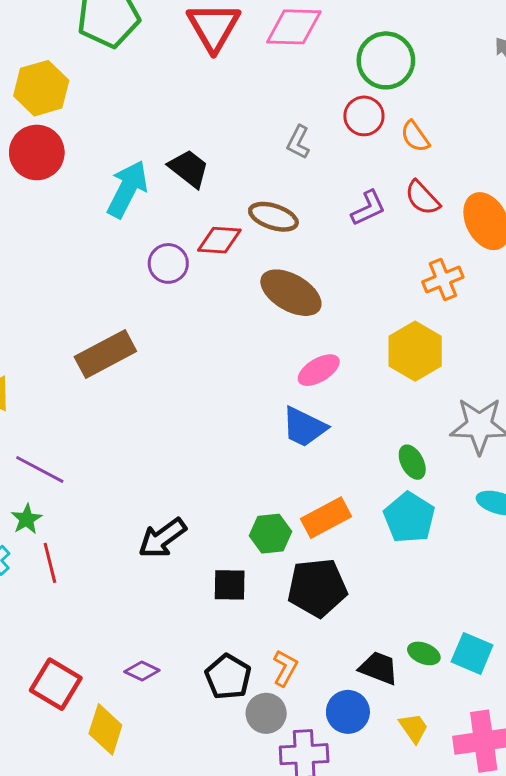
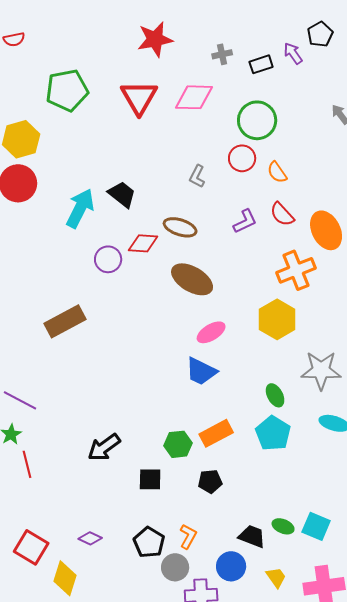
orange cross: (443, 280) -> (296, 270), size x1.4
black pentagon: (317, 588) -> (210, 481), size x0.6

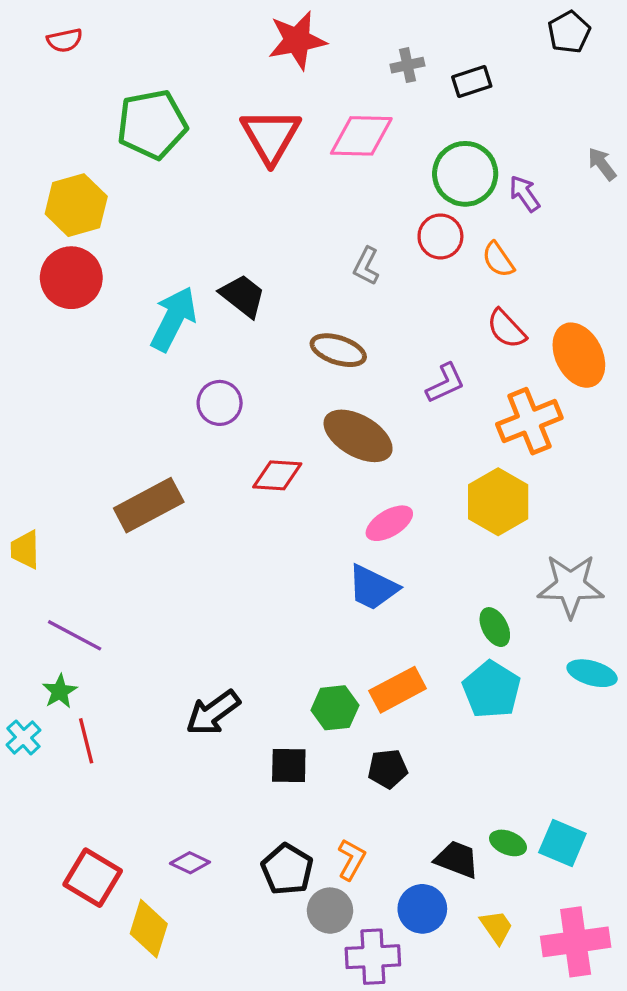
purple arrow: (293, 53) -> (524, 194), moved
purple L-shape: (245, 221) -> (445, 383), moved
red diamond: (143, 243) -> (277, 475), moved

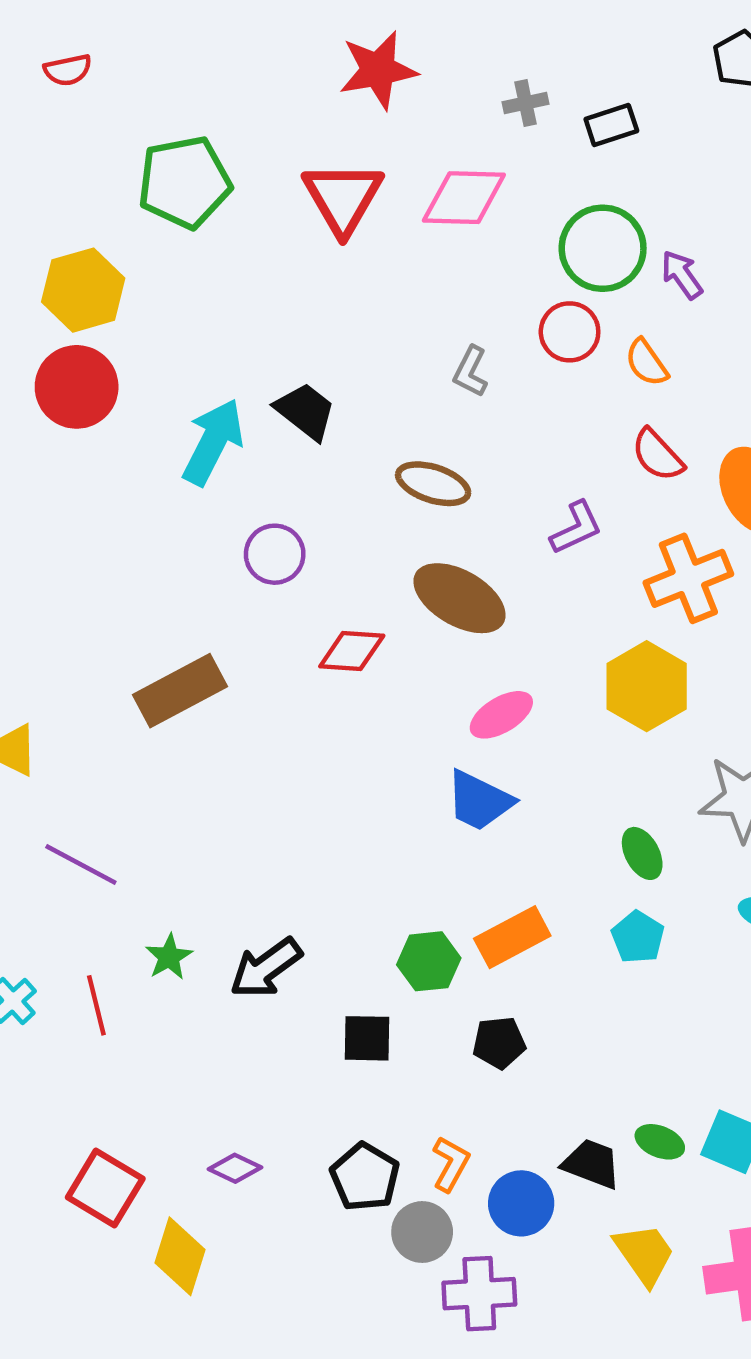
cyan pentagon: (492, 690) -> (638, 937), size x0.7
green star: (60, 691) -> (169, 957), moved
blue circle: (422, 909) -> (521, 1203), moved
yellow trapezoid: (496, 927) -> (644, 1254), size x1.4

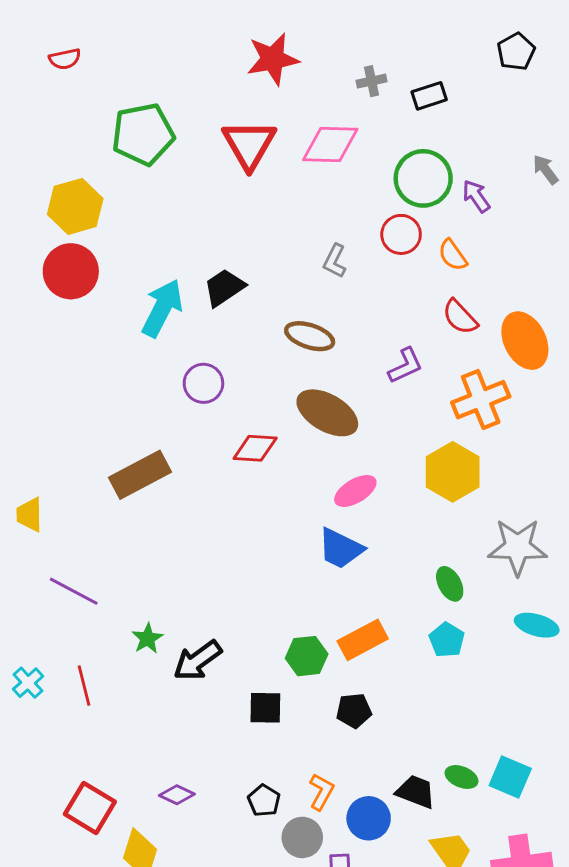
black trapezoid: (305, 411) -> (224, 288), turned -72
green star: (169, 957) -> (147, 638), moved
black pentagon: (365, 1177) -> (264, 801), size x0.7

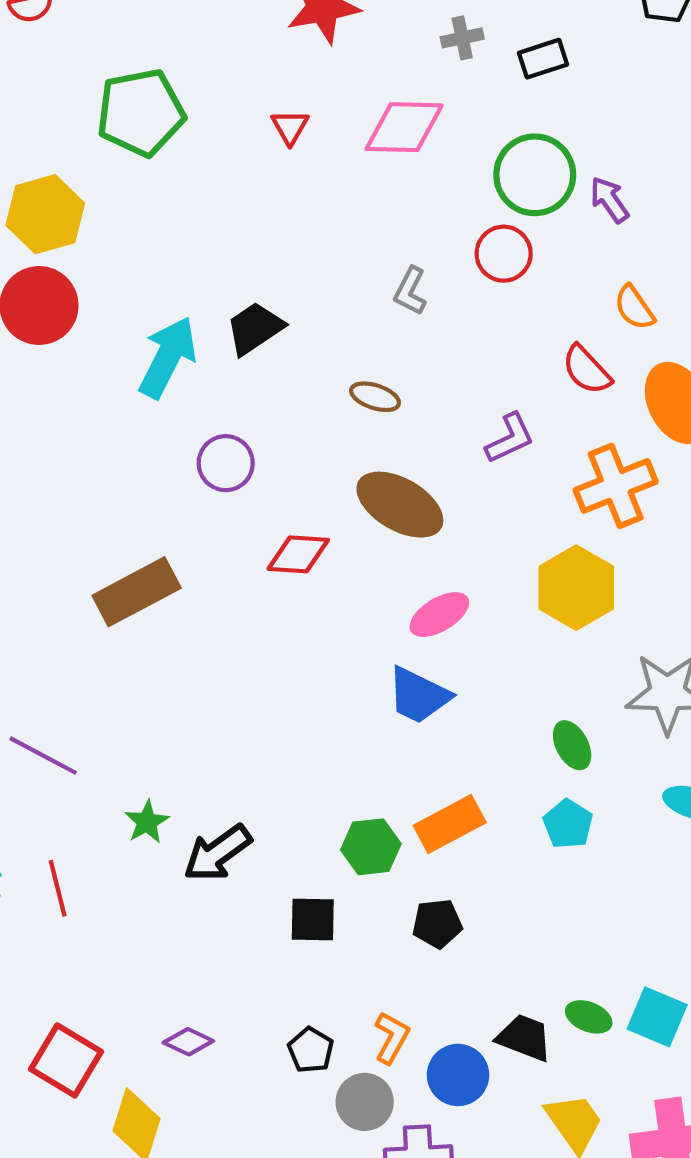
red triangle: (249, 144) -> (290, 127), size x0.5
orange semicircle: (453, 255) -> (634, 308), moved
brown ellipse: (310, 336) -> (375, 397), size x0.7

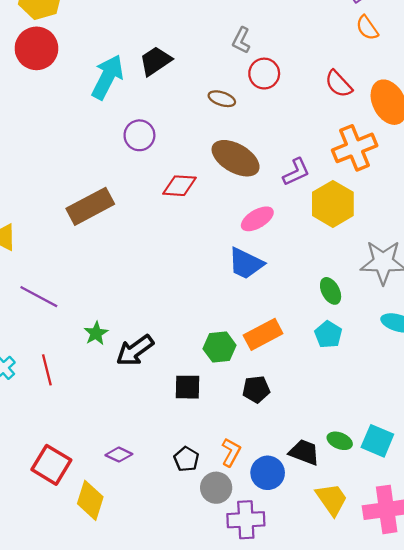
red circle: (504, 254) -> (264, 74), moved
orange semicircle: (634, 308) -> (367, 28), moved
purple L-shape: (510, 438) -> (296, 172), moved

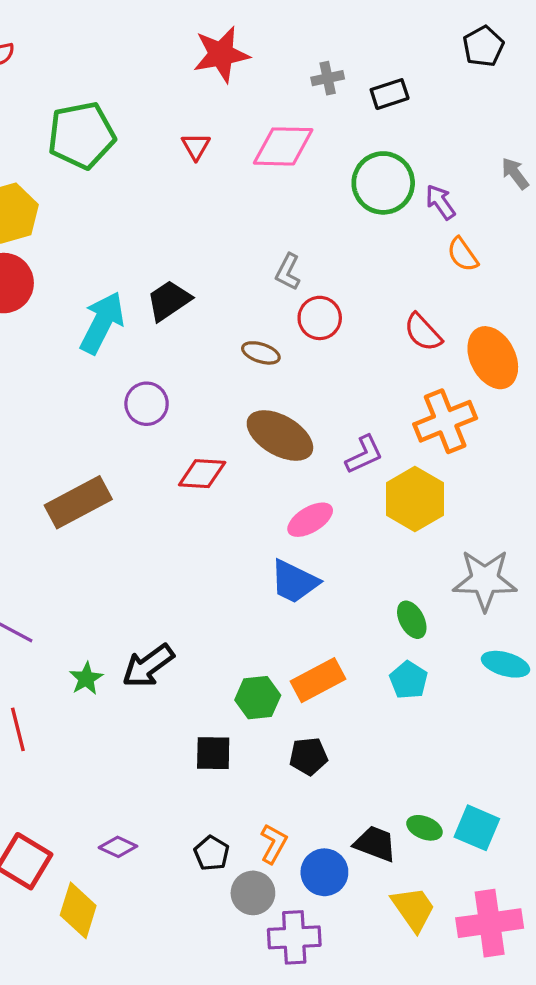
black arrow: (135, 350) -> (148, 666), moved

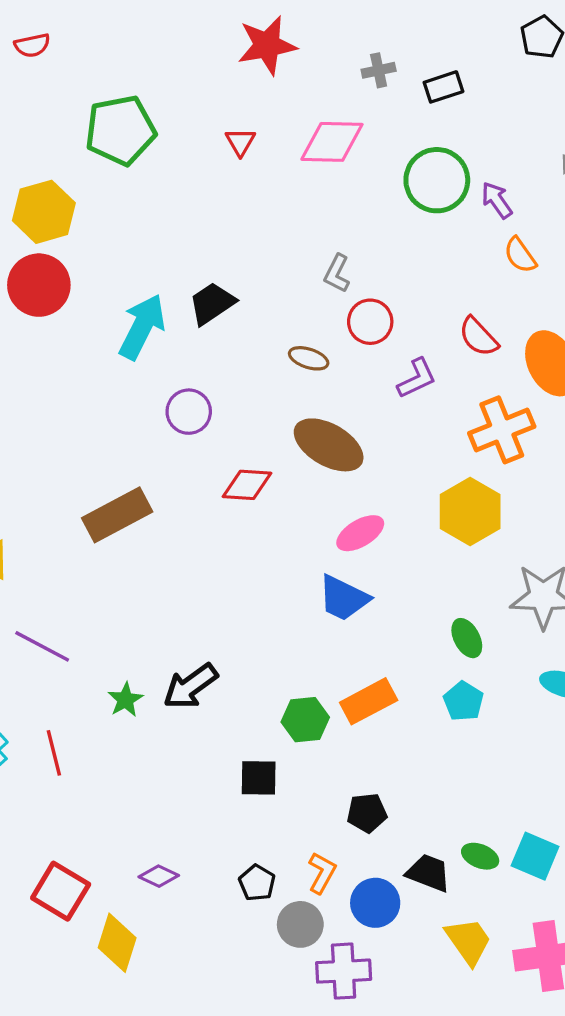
purple L-shape: (364, 455) -> (417, 378), moved
black pentagon: (309, 756) -> (367, 813), moved

